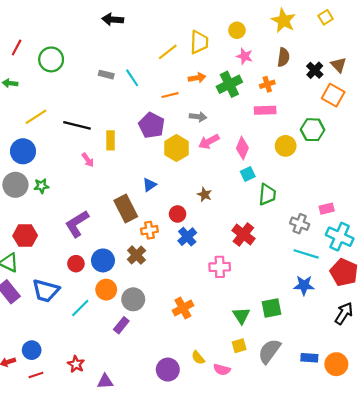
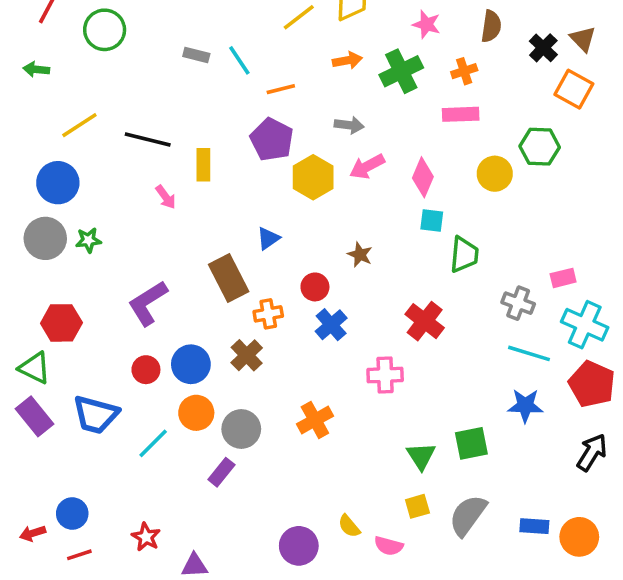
orange line: (170, 95) -> (281, 89), moved
cyan square: (248, 174) -> (432, 220), turned 32
orange cross: (183, 308) -> (315, 420), moved

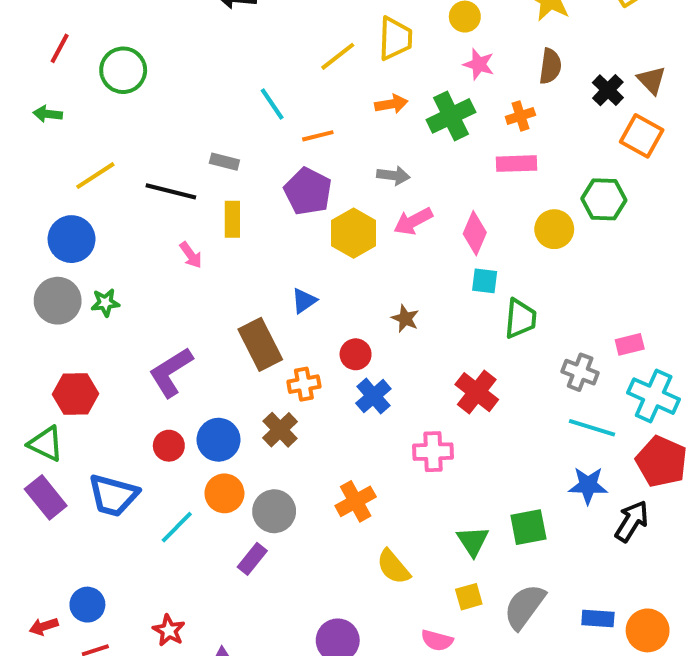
gray rectangle: (196, 55) -> (224, 162), moved
black arrow: (592, 452) -> (632, 521), moved
yellow semicircle: (349, 526) -> (393, 567), moved, size x1.4

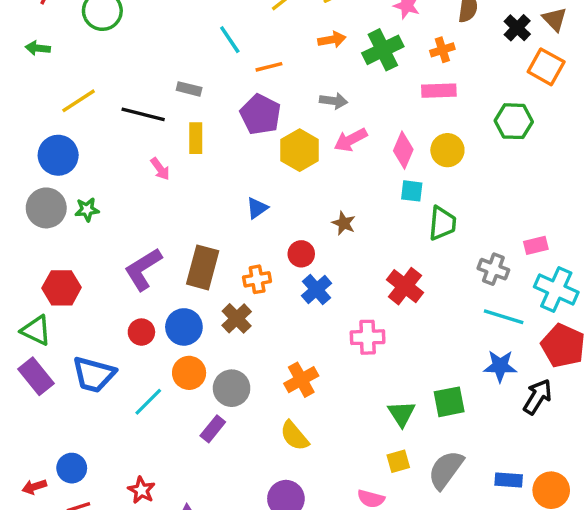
yellow circle: (554, 229) -> (447, 150), moved
brown rectangle: (260, 344) -> (203, 267), moved, turned 42
yellow semicircle: (393, 567) -> (294, 436), moved

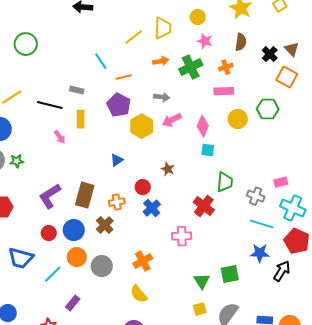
yellow circle: (447, 150) -> (238, 119), moved
green trapezoid: (442, 223) -> (225, 182), moved
purple rectangle: (213, 429) -> (73, 303), moved

